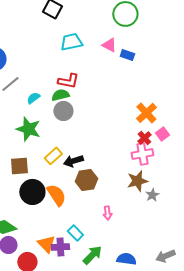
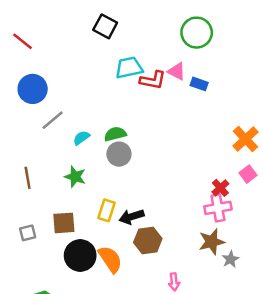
red L-shape: (68, 81) -> (153, 80), moved
orange cross: (146, 113) -> (245, 139), moved
green star: (28, 129) -> (75, 177), size x0.7
pink square: (162, 134) -> (248, 174), moved
yellow rectangle: (53, 156) -> (106, 210), turned -30

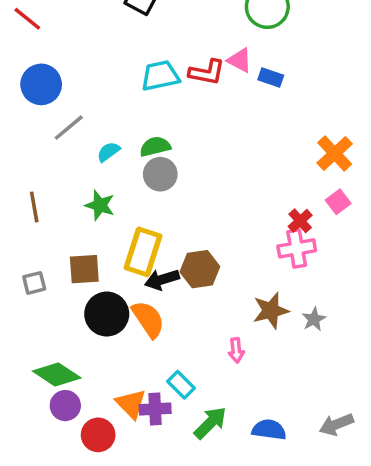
cyan trapezoid: (129, 68) -> (160, 76), moved
yellow rectangle: (106, 210) -> (143, 252), size x1.5
black arrow: (132, 217) -> (162, 279), moved
brown hexagon: (148, 240) -> (200, 269), moved
brown star: (212, 242) -> (271, 311), moved

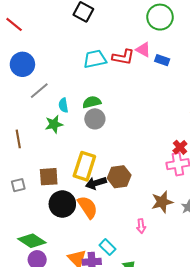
cyan semicircle: (108, 152) -> (63, 105), turned -64
green star: (100, 205) -> (54, 124), moved, turned -30

